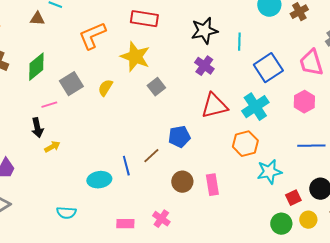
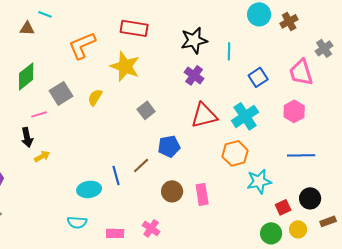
blue square: (268, 68) -> (258, 77), size x0.7
gray square: (156, 87) -> (146, 110), moved
cyan semicircle: (66, 213) -> (77, 222), moved

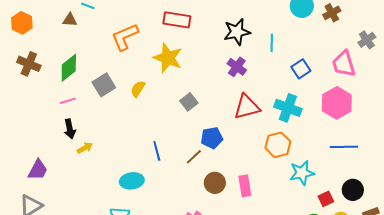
pink hexagon: (294, 111) -> (337, 103), size x1.4
pink line: (39, 114) -> (68, 101), moved
cyan cross: (245, 116) -> (288, 108), turned -36
brown line: (141, 165) -> (194, 157), moved
blue line: (116, 175) -> (157, 151), moved

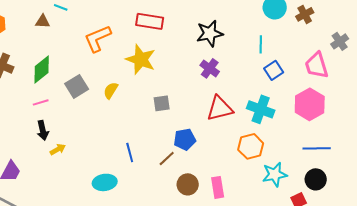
cyan line: (272, 43) -> (261, 44), moved
gray square: (189, 102) -> (162, 103), turned 30
black circle: (353, 190) -> (316, 179), moved

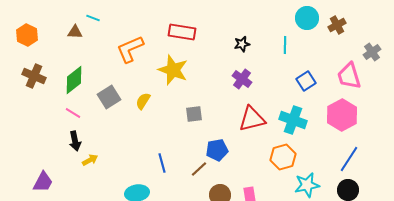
black star: (210, 33) -> (242, 44), size x0.6
cyan line: (261, 44) -> (285, 45), moved
pink line: (41, 102) -> (73, 113), turned 49
blue line: (317, 148) -> (349, 159), turned -56

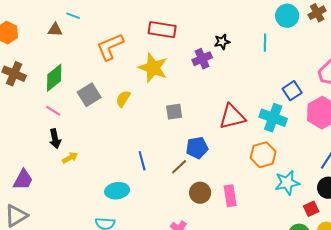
brown cross: (337, 25) -> (317, 13), moved
purple cross: (242, 79) -> (202, 59), moved, turned 30
blue square: (306, 81) -> (292, 91), moved

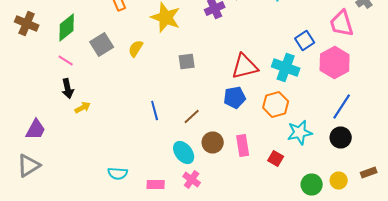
blue pentagon: (197, 148) -> (235, 98), moved
cyan ellipse: (117, 191) -> (184, 152), moved, turned 60
red square: (311, 209) -> (276, 158), moved, turned -35

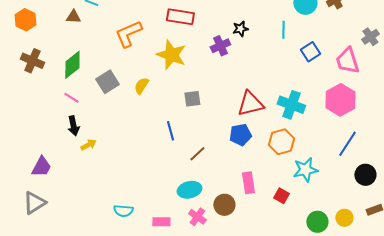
blue square: (305, 40) -> (310, 52), moved
blue line: (155, 110) -> (170, 131), moved
black circle: (341, 138) -> (365, 175), moved
brown circle: (213, 142) -> (224, 205), moved
cyan ellipse: (184, 152) -> (189, 190), turned -65

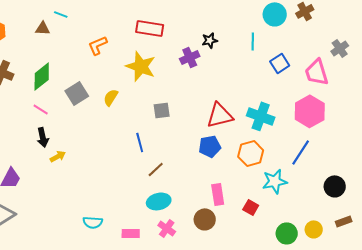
orange L-shape: (128, 34) -> (98, 45), size x0.7
blue line: (347, 144) -> (301, 152), moved
brown line: (197, 154) -> (156, 169), moved
brown circle: (224, 205) -> (205, 219), moved

